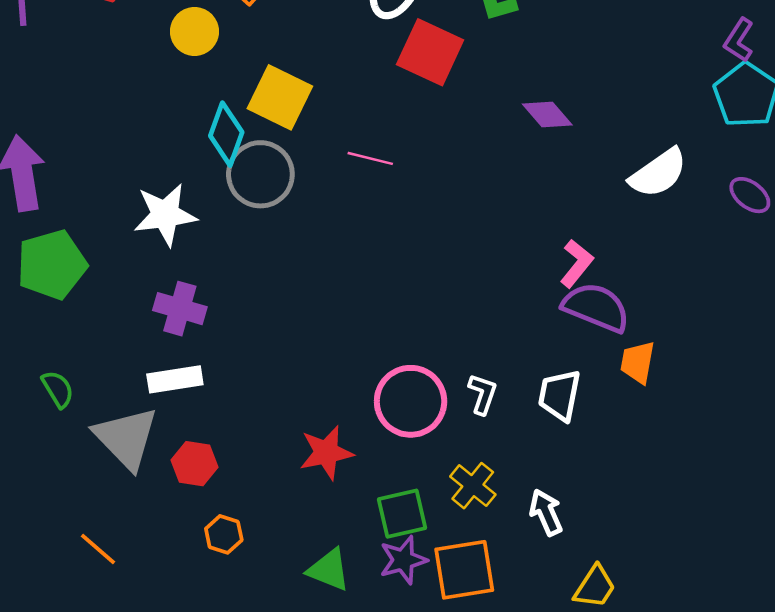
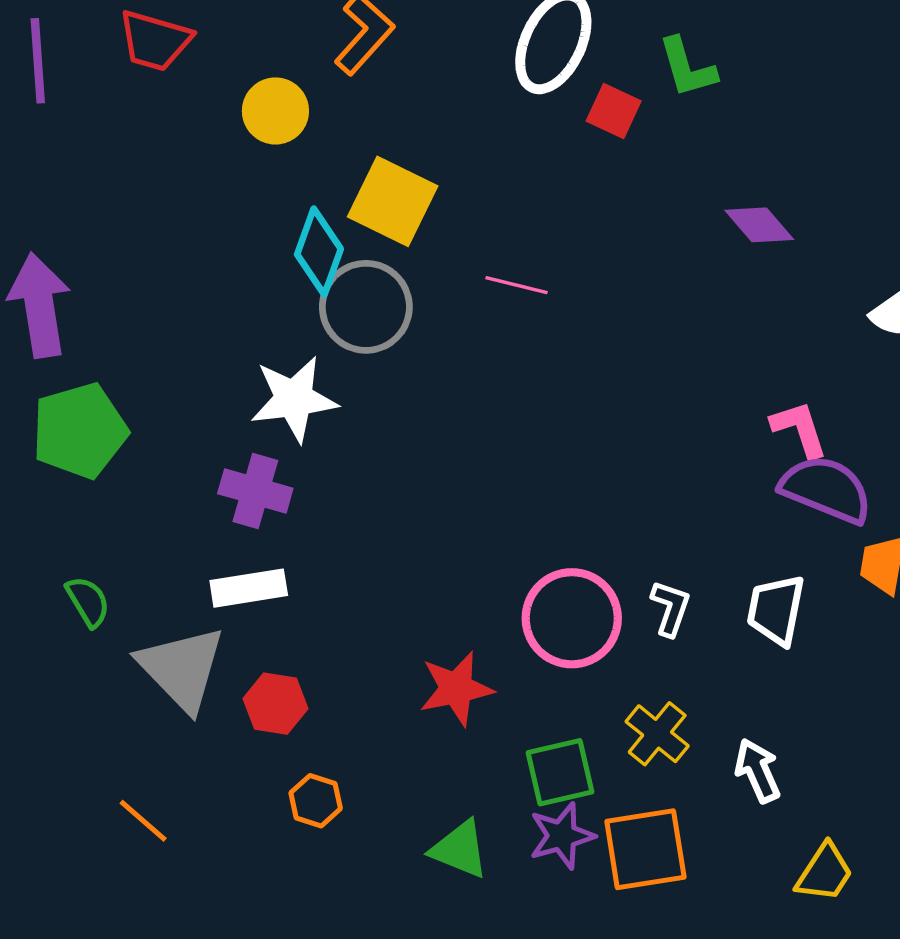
red square: (430, 52) -> (614, 111), moved, size x0.6
white star: (165, 215) -> (294, 399), moved
pink L-shape: (577, 263) -> (799, 429), turned -57

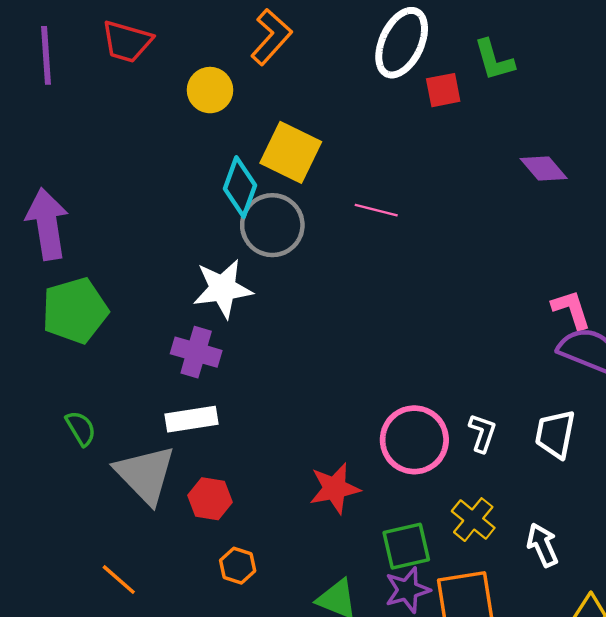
red square: (614, 111) -> (443, 90), turned -36

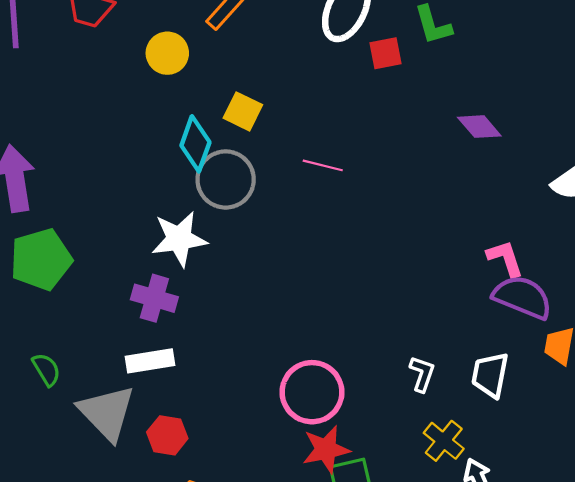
yellow square: (291, 152) -> (243, 111), size x0.7
pink circle: (414, 440) -> (312, 392), moved
red star: (335, 488) -> (326, 449), moved
yellow cross: (473, 520) -> (444, 441), moved

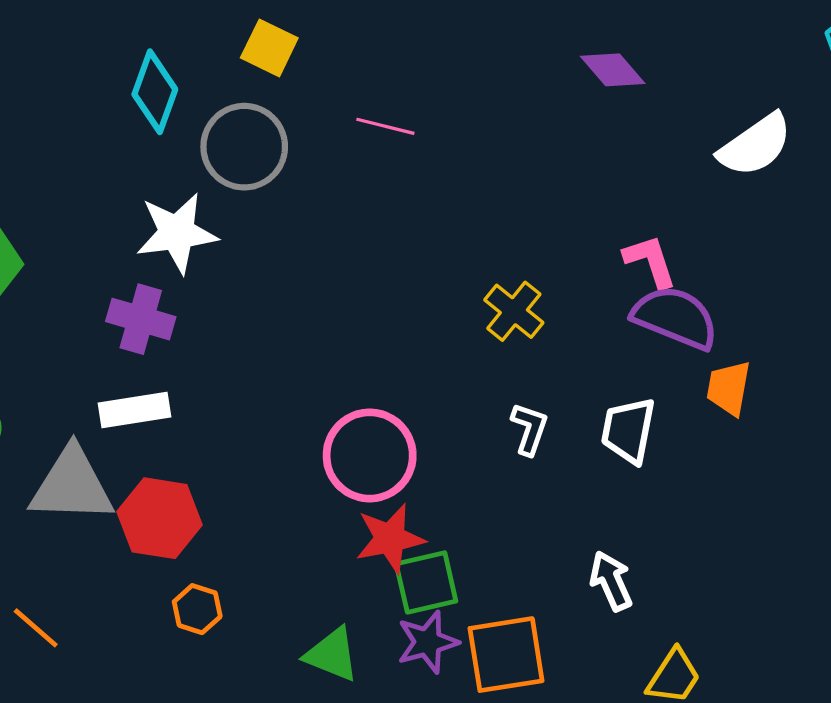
cyan diamond: (195, 144) -> (155, 92), moved
gray triangle: (107, 413) -> (72, 485), turned -44
red hexagon: (167, 435) -> (160, 518), size x1.4
yellow cross: (444, 441) -> (514, 311), moved

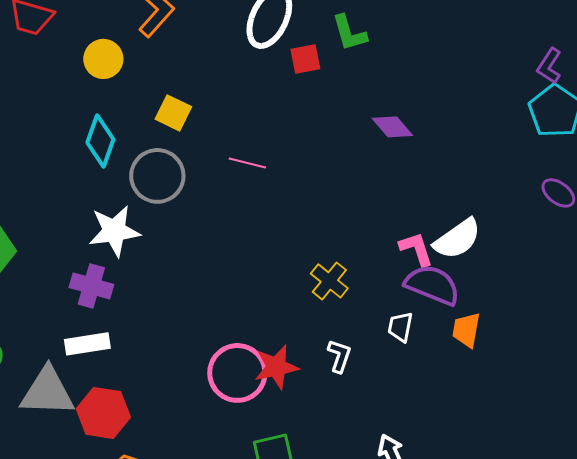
white semicircle: (755, 145) -> (457, 239), moved
white trapezoid: (628, 430) -> (400, 327), moved, size x0.7
red star: (390, 539) -> (276, 367), moved

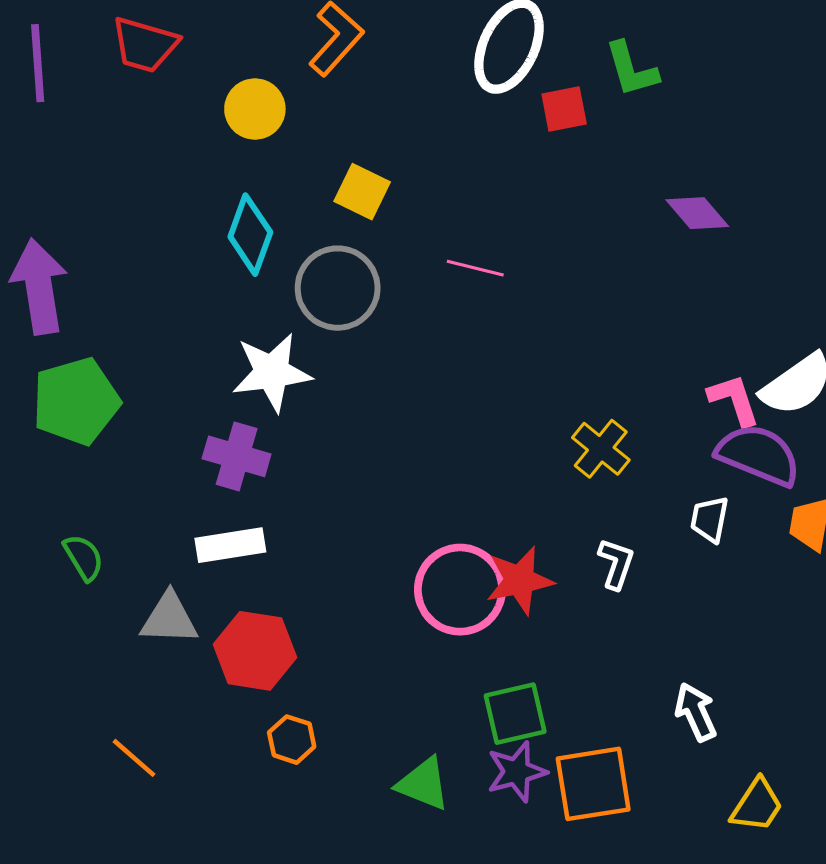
gray triangle: (47, 392) -> (169, 619), size x0.7

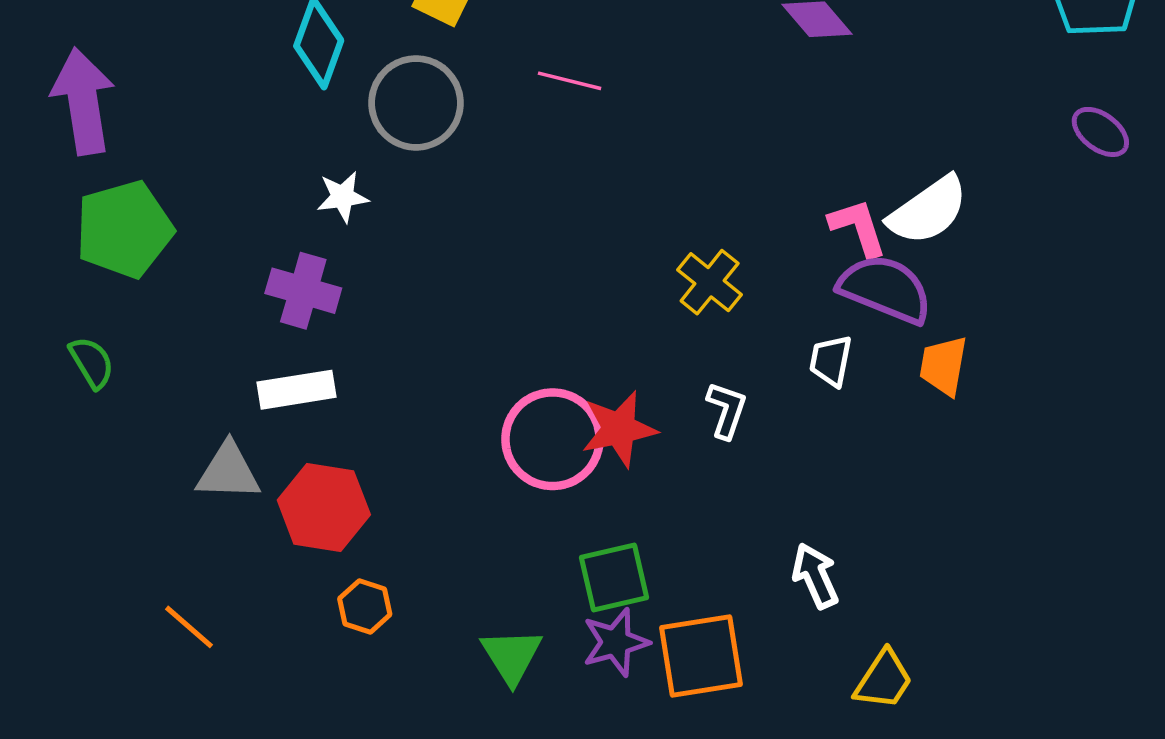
white star: (272, 372) -> (343, 197), size x0.6
green semicircle: (84, 557) -> (92, 362), moved
green triangle: (423, 784) -> (512, 656), turned 36

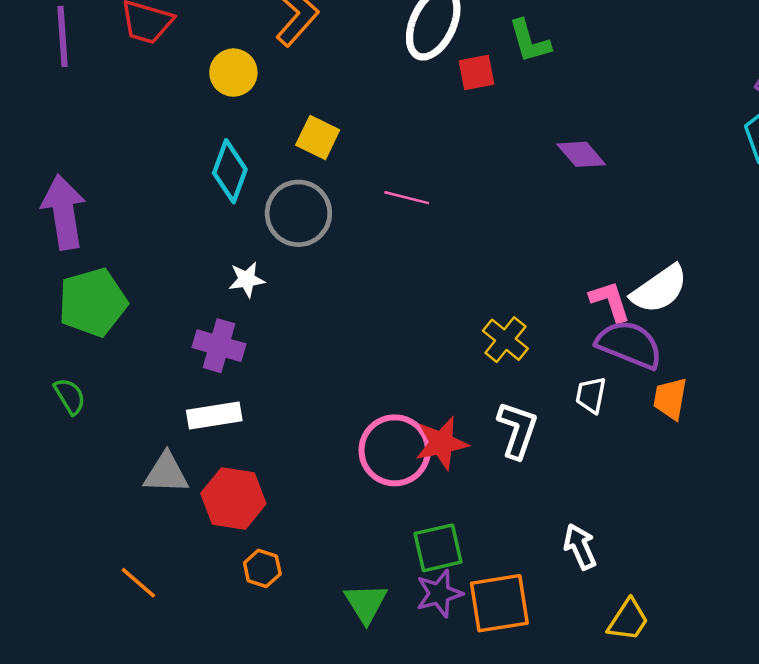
white L-shape: (727, 410) -> (517, 430), size x1.4

